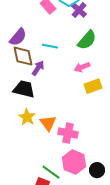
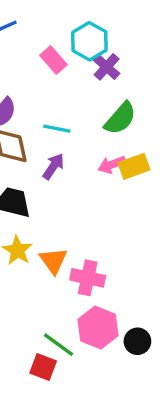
purple arrow: (38, 68) -> (53, 166), moved
yellow rectangle: (93, 86) -> (134, 166), moved

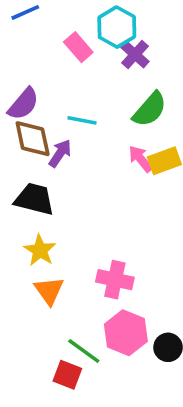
pink arrow: (112, 165) -> (141, 159), turned 72
purple arrow: (53, 166) -> (60, 153), moved
orange triangle: (53, 261) -> (49, 291), moved

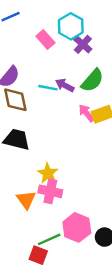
purple arrow: (60, 153) -> (65, 85), moved, turned -96
yellow star: (40, 250) -> (48, 173), moved
pink cross: (115, 280) -> (50, 191), moved
green line: (84, 351) -> (49, 239), turned -60

